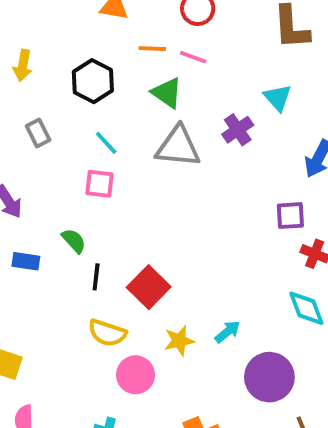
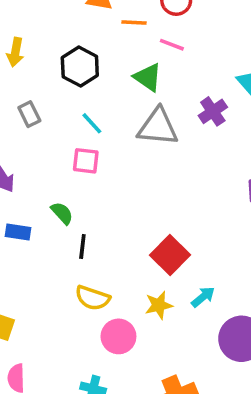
orange line: (152, 49) -> (134, 22), moved
red square: (149, 287) -> (170, 255), moved

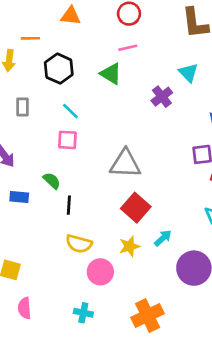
orange line: (134, 22) -> (30, 38), moved
pink line: (172, 45) -> (128, 48), turned -30
gray rectangle: (29, 114) -> (23, 107), turned 30
gray triangle: (158, 127) -> (125, 164), moved

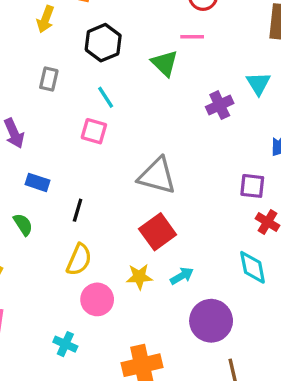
green semicircle: (52, 181) -> (23, 224), moved
blue rectangle: (19, 197) -> (37, 182), moved
yellow semicircle: (79, 244) -> (79, 260), turned -95

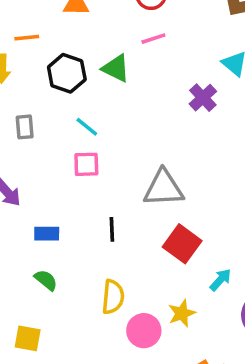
green triangle: (165, 63) -> (116, 68), moved
black line: (78, 210) -> (112, 229), moved
yellow star: (139, 277) -> (182, 313), moved

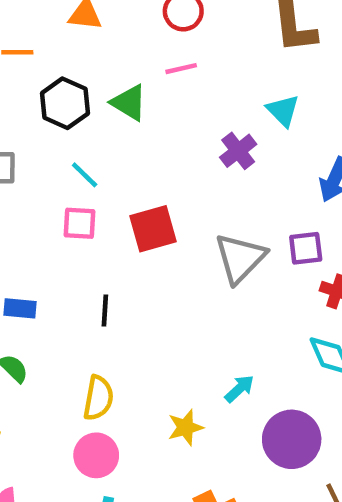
gray triangle: (163, 188) -> (240, 258), moved, turned -48
red square: (182, 244) -> (153, 229), moved, turned 33
pink circle: (144, 331) -> (96, 455), moved

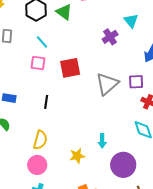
cyan arrow: (239, 389) -> (102, 141), turned 128

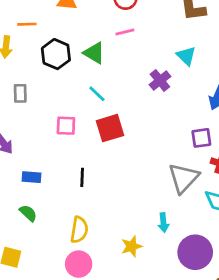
cyan line: (42, 42) -> (97, 94), moved
gray triangle: (107, 84) -> (184, 178), moved

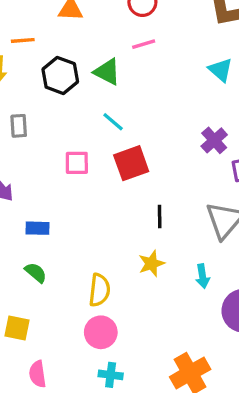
purple cross: (160, 81) -> (214, 140), moved
black line: (82, 177) -> (160, 217), moved
yellow star: (132, 246) -> (151, 264), moved

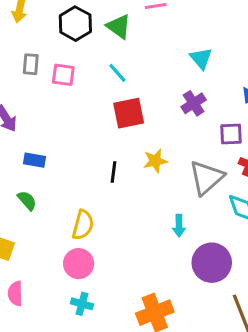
cyan triangle: (221, 70) -> (201, 58), moved
purple cross: (214, 140) -> (194, 103), moved
pink square: (77, 163) -> (63, 75), moved
black line: (160, 217) -> (114, 172), moved
yellow star: (151, 264) -> (155, 161), moved

